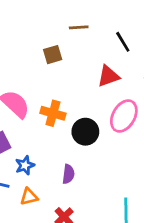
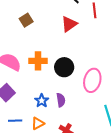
pink ellipse: (124, 116) -> (92, 80), moved
blue star: (25, 165) -> (42, 101), moved

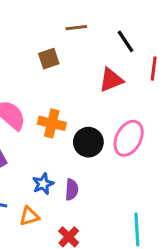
pink ellipse: (92, 80) -> (129, 138), moved

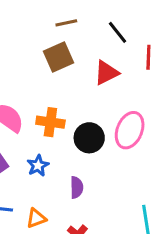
brown square: (49, 59) -> (58, 57), moved, size x1.4
blue star: (43, 184) -> (38, 166), moved

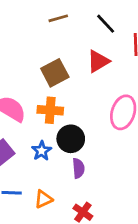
brown square: (58, 57) -> (55, 73), moved
black circle: (89, 138) -> (71, 139), moved

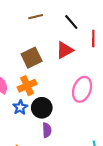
orange cross: (50, 110) -> (27, 86), turned -30
blue star: (42, 151) -> (20, 107), moved

